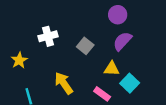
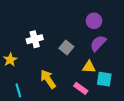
cyan square: (130, 83) -> (104, 79), turned -35

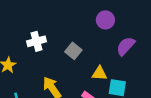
purple semicircle: (98, 43) -> (126, 46), moved

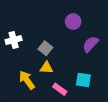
yellow triangle: (99, 73) -> (46, 68), moved

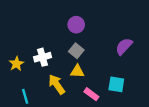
purple circle: (73, 22) -> (76, 25), moved
white cross: (14, 40) -> (43, 57), moved

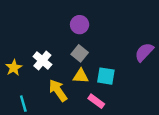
purple semicircle: (124, 46) -> (144, 52), moved
white cross: (43, 57) -> (42, 61), turned -35
cyan square: (116, 84) -> (106, 76), moved

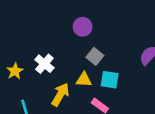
gray square: (80, 53) -> (95, 56), moved
yellow arrow: (58, 90) -> (60, 94), turned 65

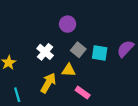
white cross: (44, 64) -> (45, 52), moved
cyan square: (110, 80) -> (100, 53), moved

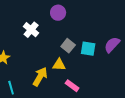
purple circle: (68, 24) -> (58, 13), moved
white cross: (45, 52) -> (31, 30), moved

